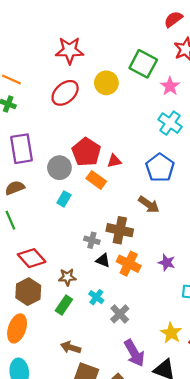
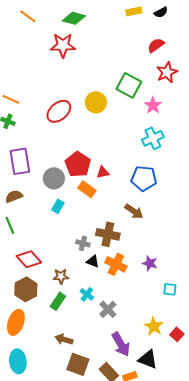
red star: (70, 50) -> (63, 45), moved
cyan cross: (170, 123) -> (153, 138), turned 30
blue pentagon: (160, 168) -> (144, 178), turned -30

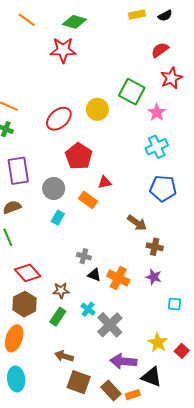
red pentagon: (78, 164) -> (79, 156), moved
blue pentagon: (144, 178) -> (163, 188), moved
brown cross: (108, 234) -> (155, 247), moved, size x0.7
gray cross: (108, 309) -> (110, 325), size x1.4
purple arrow: (121, 344) -> (123, 361), turned 125

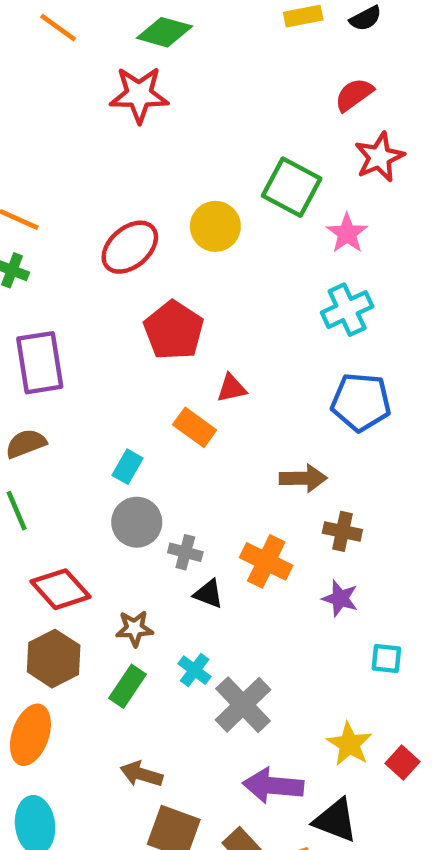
gray circle: (54, 188) -> (137, 522), moved
brown arrow: (137, 223) -> (303, 478), turned -36
orange cross: (118, 278) -> (266, 561), moved

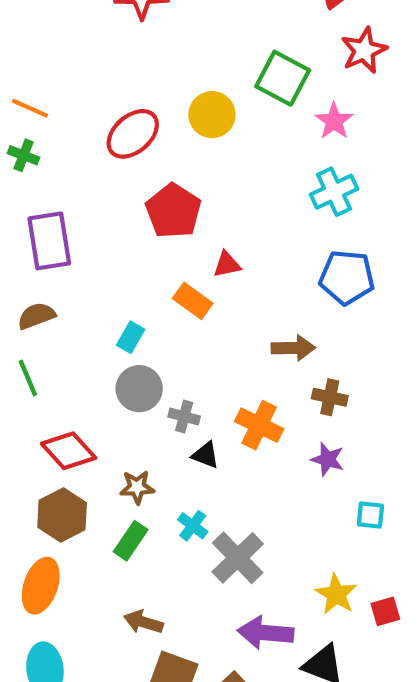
red square: (403, 763) -> (385, 611), turned 32

